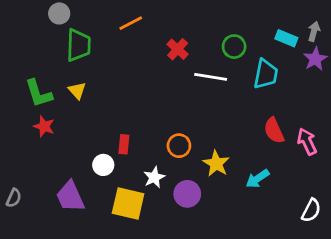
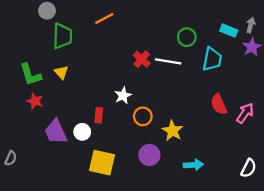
red cross: (178, 49) -> (142, 59), moved
pink arrow: (307, 142) -> (245, 113), turned 60
white star: (154, 177) -> (123, 96), moved
cyan arrow: (257, 179) -> (193, 165), moved, turned -150
purple trapezoid: (70, 197) -> (56, 132), moved

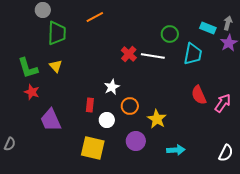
white circle: (82, 132) -> (107, 120), moved

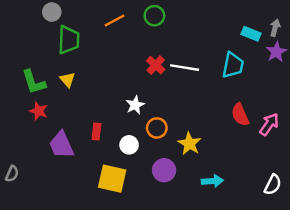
green circle: (170, 34) -> (154, 16), moved
red rectangle: (90, 105) -> (96, 132), moved

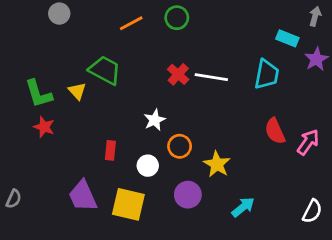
gray arrow: (275, 28) -> (315, 16), moved
green trapezoid: (69, 40) -> (105, 70), moved, turned -64
purple trapezoid: (61, 145) -> (83, 196), moved
cyan arrow: (212, 181) -> (243, 207), turned -35

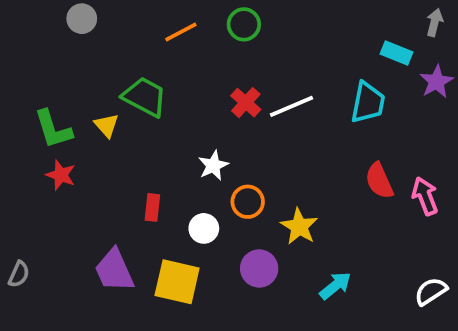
white line: (211, 77) -> (292, 106), turned -32
pink arrow: (308, 142) -> (425, 196), turned -56
white semicircle: (312, 211) -> (431, 291), turned -150

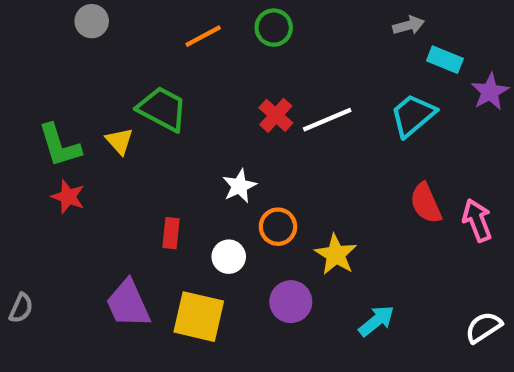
gray arrow: (435, 22) -> (409, 25), moved, turned 60
cyan trapezoid: (368, 103) -> (413, 115), turned -141

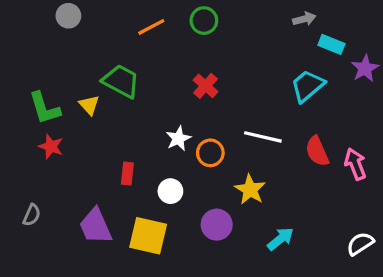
white line: (327, 120) -> (263, 137), moved, turned 36
orange circle: (278, 227) -> (210, 153), moved
gray semicircle: (21, 308) -> (32, 215), moved

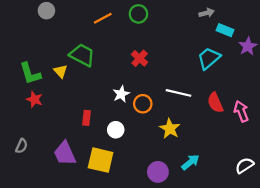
purple circle: (217, 225) -> (158, 172), moved

